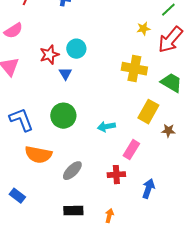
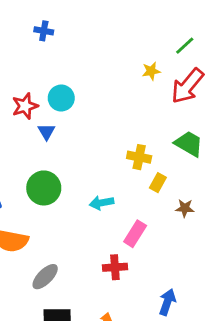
yellow cross: (134, 69) -> (139, 157), moved, size x0.7
yellow rectangle: (148, 112) -> (158, 183), size x0.6
gray ellipse: (72, 171) -> (45, 277), moved
blue arrow: (148, 189) -> (167, 302), moved

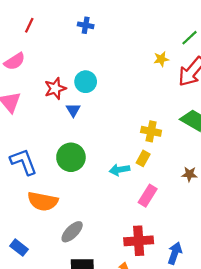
blue cross: (44, 31) -> (86, 25), moved
yellow rectangle: (158, 183) -> (143, 158), moved
red cross: (115, 267) -> (139, 241), moved, size x1.4

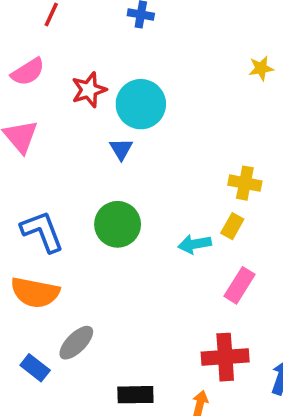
cyan circle: (86, 82) -> (141, 104), size x1.4
red star: (55, 88) -> (89, 90), moved
orange semicircle: (43, 201) -> (35, 292), moved
gray ellipse: (72, 232) -> (76, 343), moved

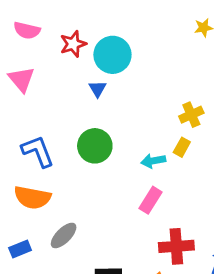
pink semicircle: (28, 72) -> (27, 30), turned 45
yellow cross: (245, 183) -> (191, 115), turned -35
pink rectangle: (239, 285) -> (151, 200), moved
blue rectangle: (35, 368) -> (20, 249), moved, turned -60

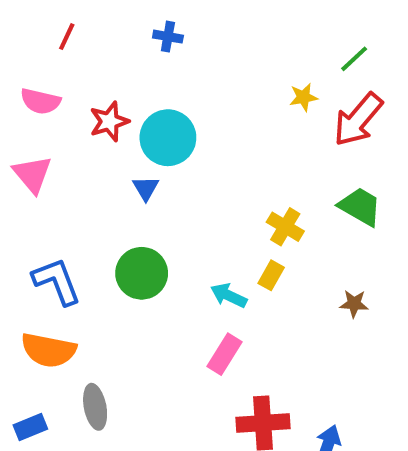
yellow cross: (191, 115) -> (285, 227), turned -35
cyan arrow: (153, 161) -> (229, 296), turned 35
gray ellipse: (64, 235) -> (95, 407), turned -56

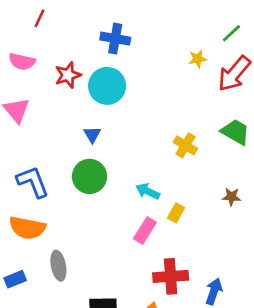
blue cross: (168, 37) -> (115, 39), moved, size x1.5
blue triangle: (146, 188) -> (92, 135), moved
yellow rectangle: (271, 275) -> (176, 213), moved

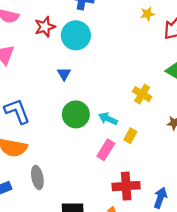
yellow cross: (185, 145) -> (142, 94), moved
green circle: (90, 176) -> (76, 114), moved

